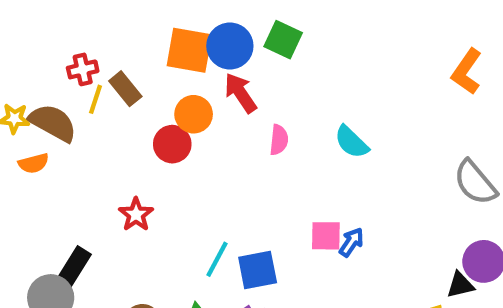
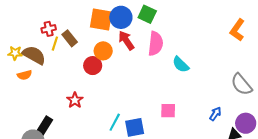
pink semicircle: (279, 140) -> (156, 44), moved, size x1.6
blue arrow: (351, 242) -> (215, 114), moved

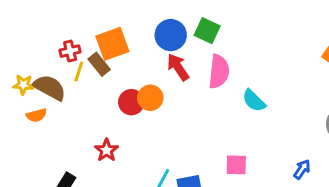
orange square: (101, 19) -> (112, 44), moved, turned -30
orange circle: (103, 51) -> (150, 98), moved

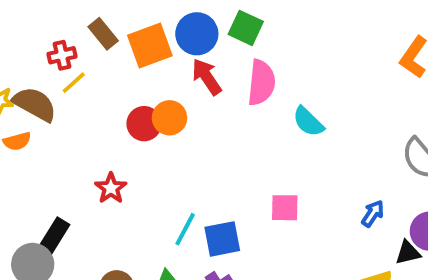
orange square: (112, 44) -> (150, 45), moved
brown rectangle: (99, 64) -> (103, 34), moved
yellow line: (79, 71) -> (74, 83), turned 30

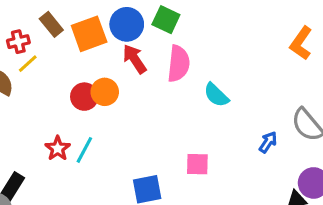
blue arrow: (373, 214) -> (268, 142), moved
cyan line: (185, 229) -> (84, 150), moved

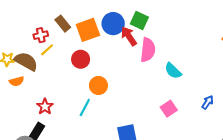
red arrow: (135, 59) -> (129, 36), moved
orange circle: (105, 92) -> (98, 85), moved
red circle: (84, 97) -> (81, 59), moved
red star: (58, 148) -> (45, 106), moved
pink square: (197, 164) -> (169, 109), moved, turned -35

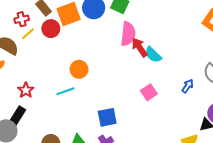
red arrow: (129, 36) -> (140, 47), moved
red circle: (81, 59) -> (51, 29), moved
cyan line: (85, 108) -> (65, 91), turned 42

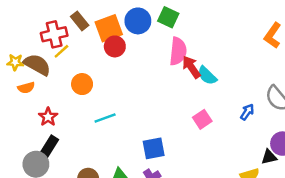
red cross: (22, 19) -> (54, 34), size x1.5
red circle: (51, 29) -> (115, 46), moved
orange circle: (79, 69) -> (82, 84), moved
red star: (26, 90) -> (48, 117), moved

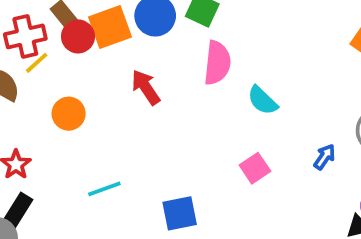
red circle: (115, 46) -> (78, 36), moved
red arrow: (191, 67) -> (146, 87), moved
cyan line: (105, 118) -> (104, 189), moved

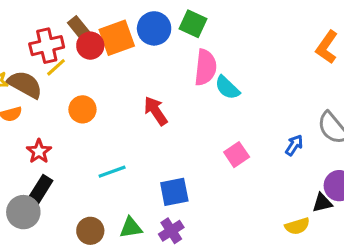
red arrow: (146, 87) -> (156, 111), moved
cyan semicircle: (262, 100) -> (227, 88), moved

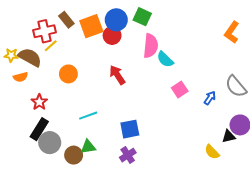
red circle: (90, 46) -> (112, 35), moved
pink square: (237, 155) -> (180, 90), moved
gray circle: (23, 212) -> (50, 143), moved
yellow semicircle: (297, 226) -> (212, 152), turned 63
green triangle: (131, 228) -> (88, 147), moved

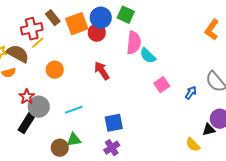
gray circle: (50, 143) -> (39, 107), moved

